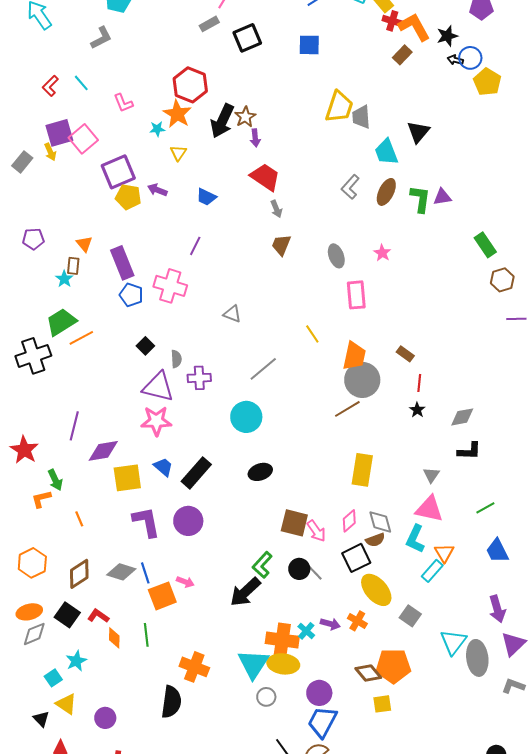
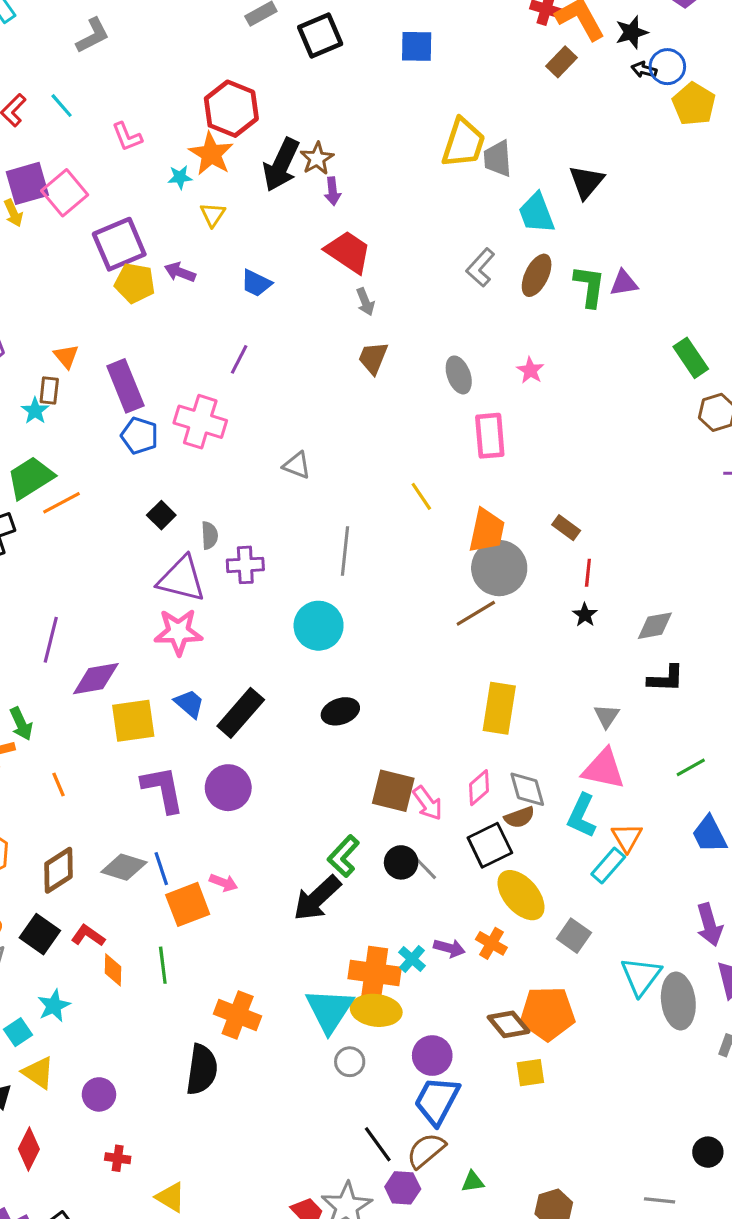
gray line: (263, 369) -> (345, 551), turned -44

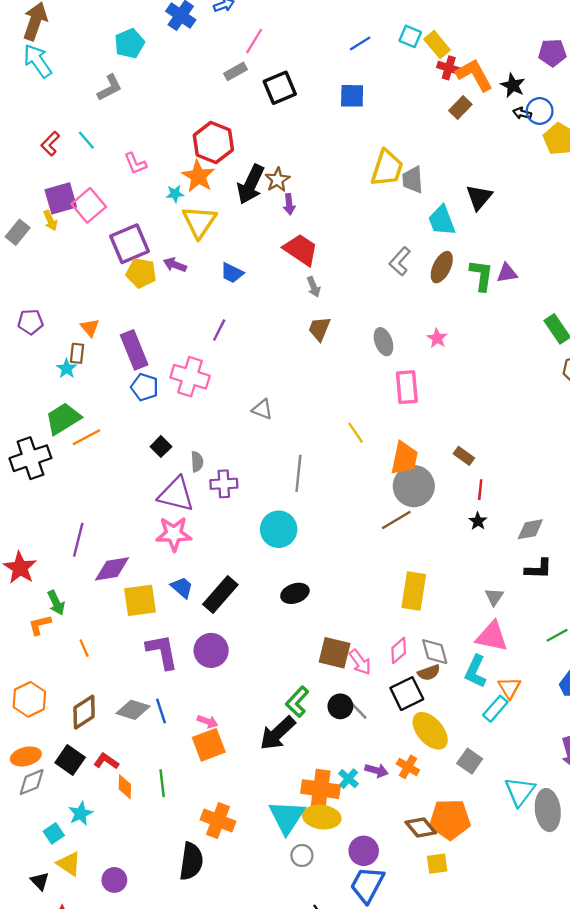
black star: (632, 32) -> (513, 85), turned -30
yellow triangle: (213, 215) -> (199, 222), size x1.8
orange square: (188, 904) -> (209, 745), moved

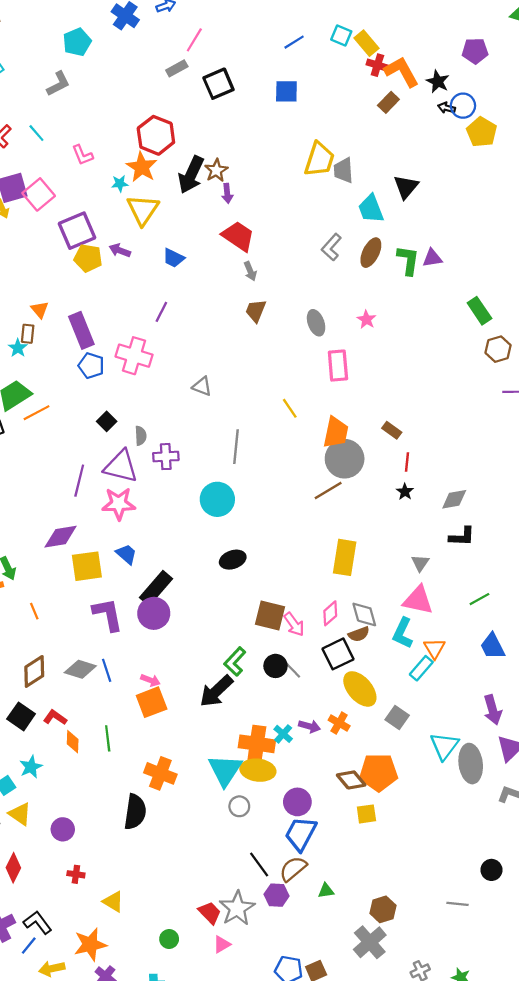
purple line: (78, 540) -> (79, 481), moved
black rectangle: (220, 595) -> (156, 588), moved

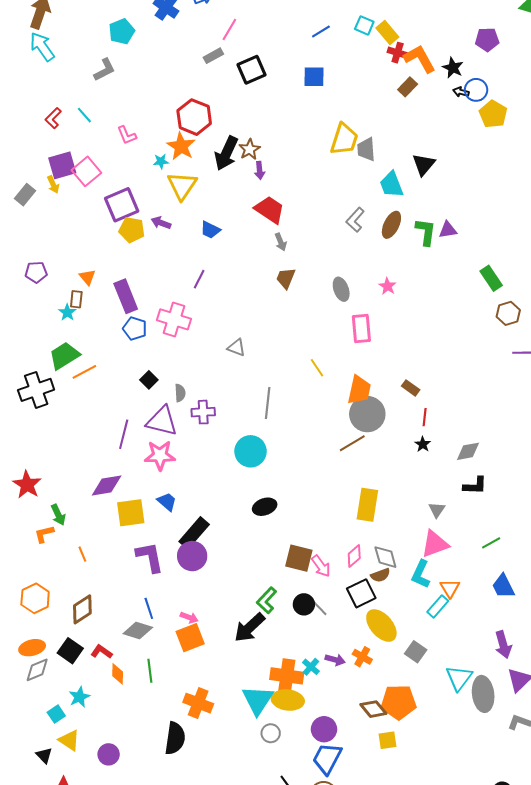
pink triangle: (418, 600) -> (435, 544), turned -32
gray diamond: (80, 669) -> (138, 631), moved

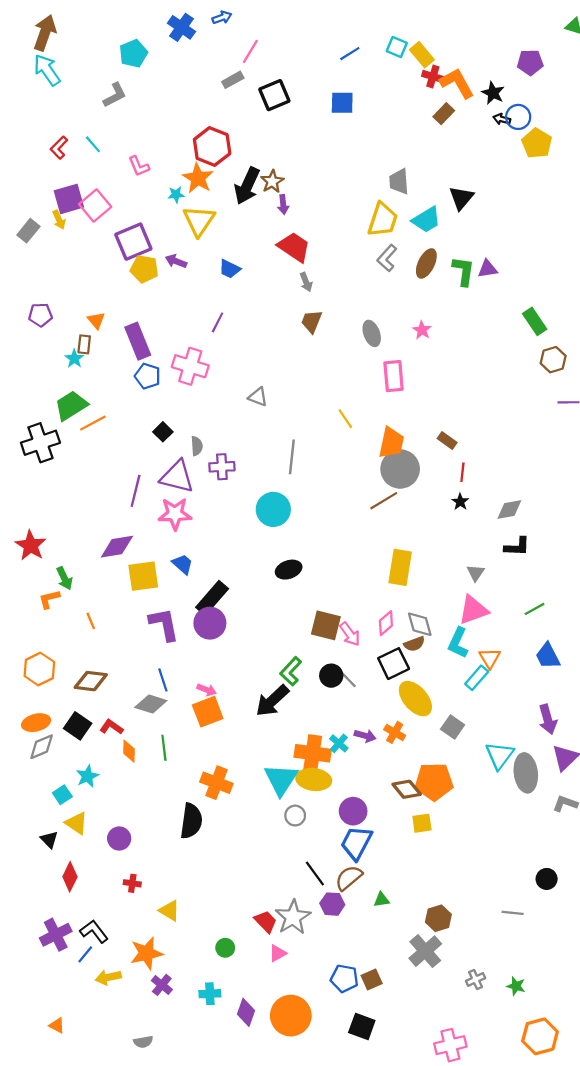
yellow trapezoid: (344, 139) -> (383, 220), moved
cyan trapezoid: (391, 185) -> (426, 220), turned -100
brown diamond: (82, 609) -> (91, 681), turned 40

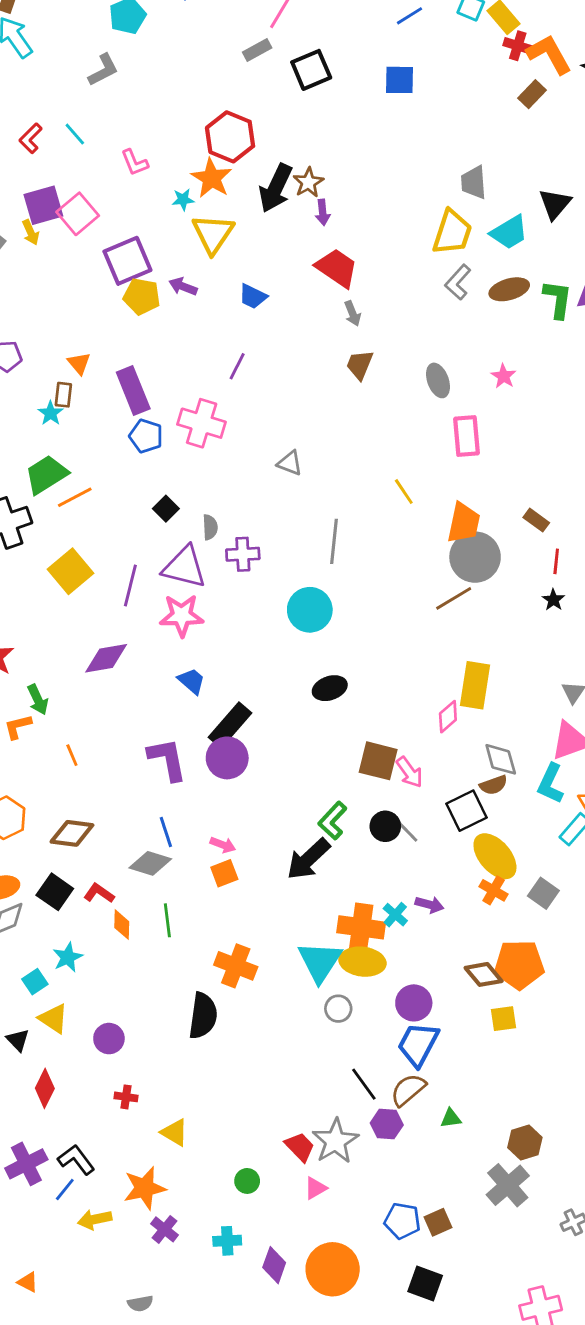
brown ellipse: (426, 263) -> (509, 289), turned 48
yellow square: (143, 576) -> (70, 571), moved, turned -32
pink diamond: (386, 623) -> (448, 717), moved
orange square: (208, 712) -> (224, 873), size x0.7
orange cross: (395, 732) -> (494, 890), moved

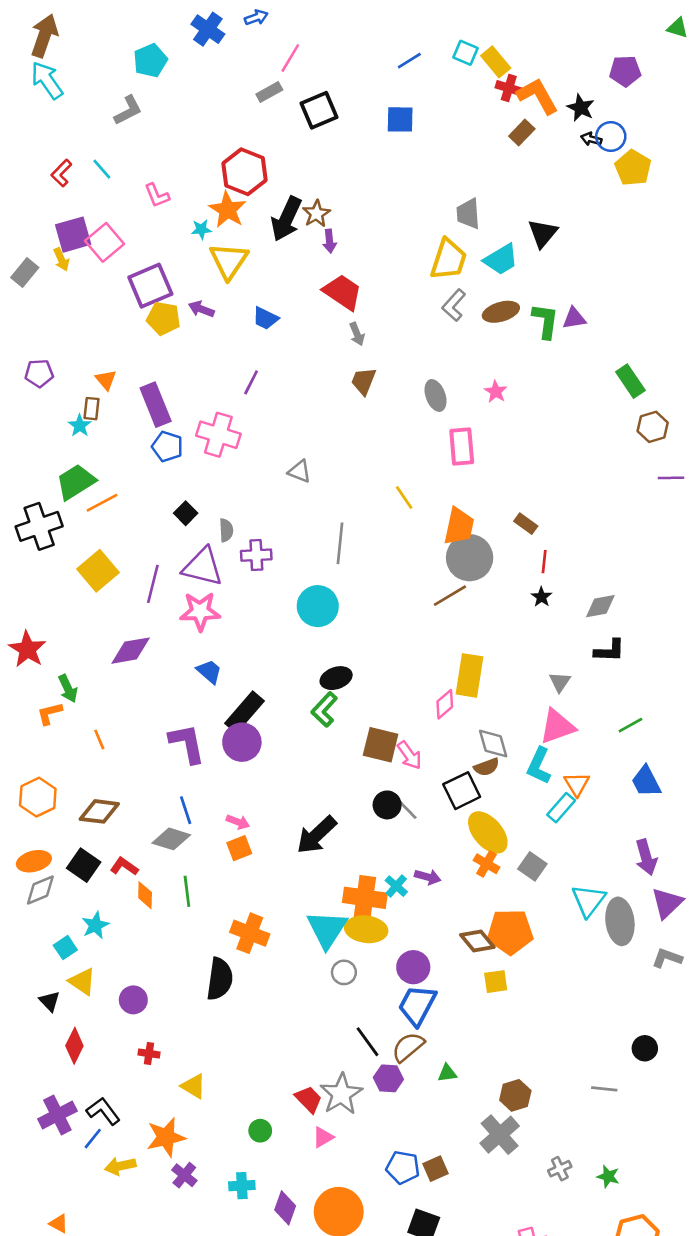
green L-shape: (333, 821) -> (324, 709), moved

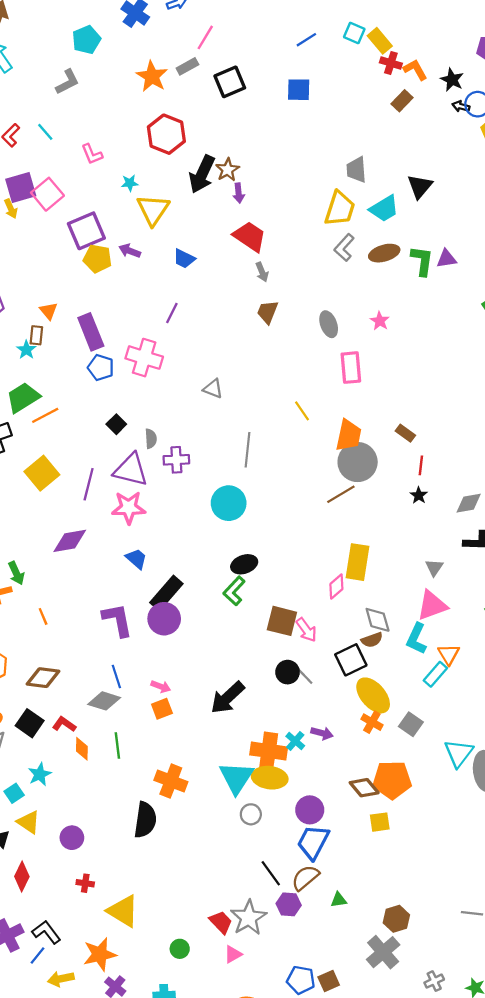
orange L-shape: (538, 96) -> (415, 70), size x0.7
orange star: (227, 210) -> (152, 76), moved
yellow triangle: (193, 1086) -> (123, 911), size x1.5

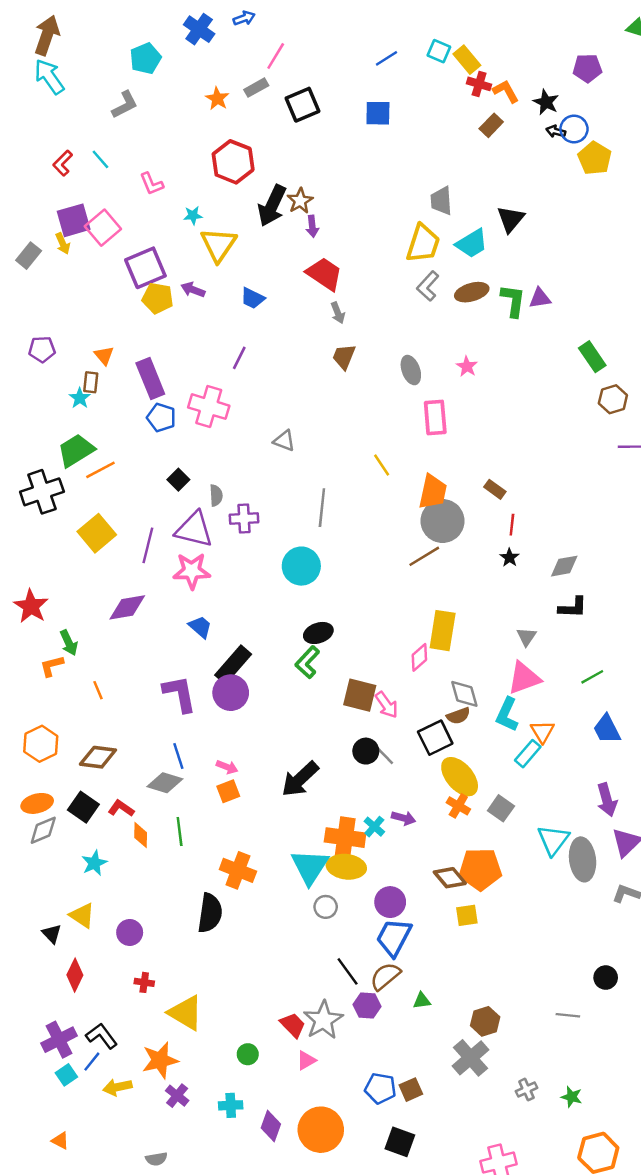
orange star: (152, 76) -> (217, 99), size x0.7
cyan square: (14, 793) -> (66, 1075), moved

